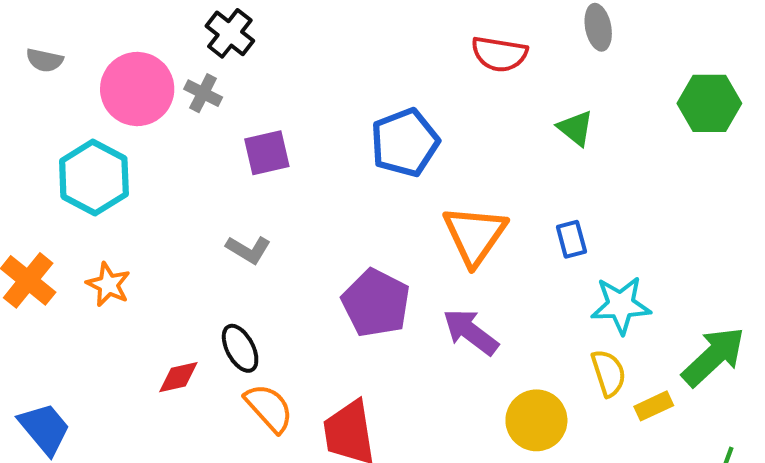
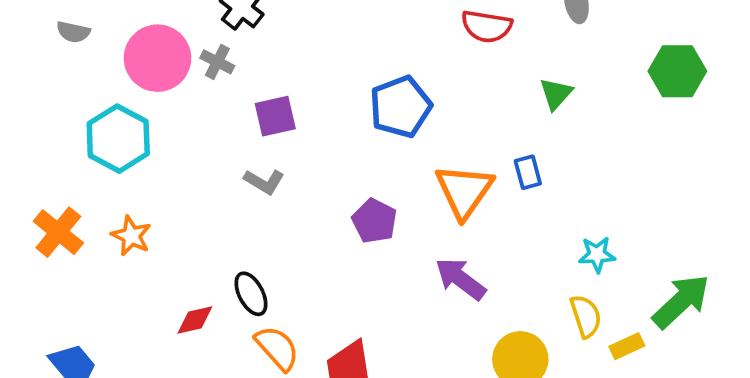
green triangle: (576, 128) -> (556, 94), turned 33
blue rectangle: (571, 239) -> (528, 172), moved
gray L-shape: (248, 250) -> (264, 182), moved
purple pentagon: (376, 303) -> (374, 221), moved, size x0.7
cyan star: (621, 305) -> (597, 255), size x0.7

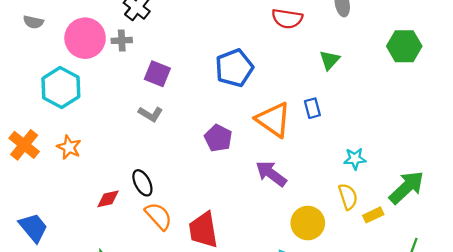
gray cross: (217, 62) -> (122, 40), turned -30
purple square: (275, 116) -> (157, 74), turned 35
orange triangle: (464, 191) -> (273, 120), turned -30

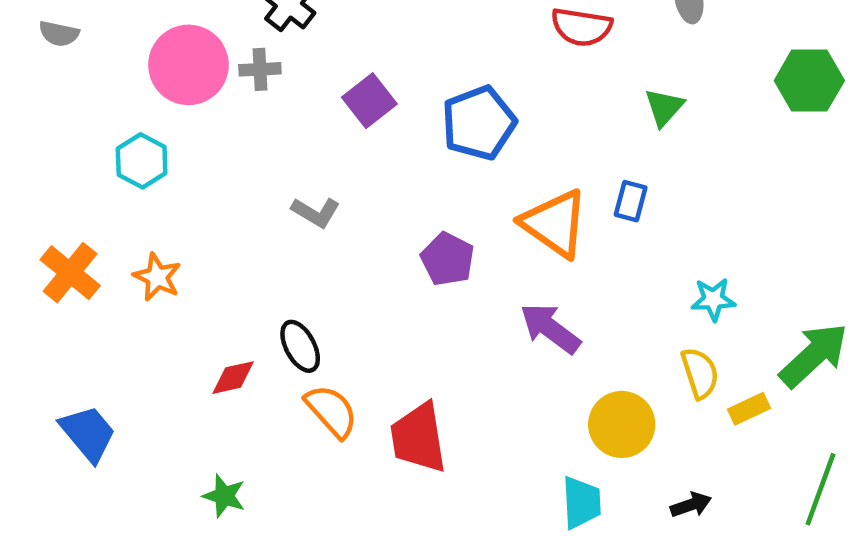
gray semicircle: (33, 22) -> (59, 34), moved
purple square: (157, 74) -> (369, 101), moved, turned 30
cyan hexagon: (61, 88) -> (142, 161), size x0.7
blue rectangle: (312, 108) -> (631, 201), turned 30

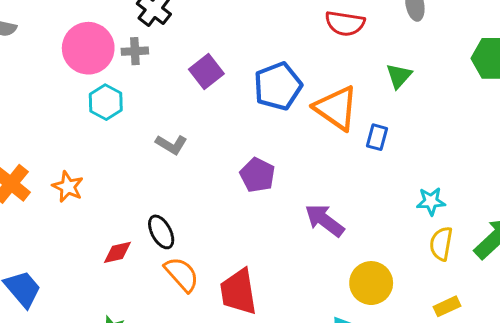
cyan hexagon: (142, 161) -> (106, 102), moved
orange triangle: (555, 223) -> (336, 108), moved
yellow semicircle: (700, 373) -> (441, 244), moved, turned -152
yellow rectangle: (749, 409) -> (447, 306), moved

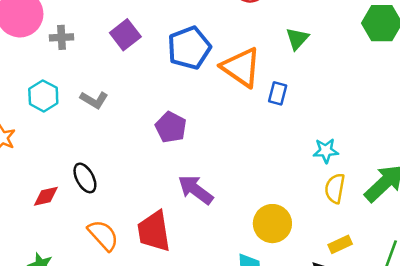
gray cross: (135, 51) -> (62, 37), moved
cyan hexagon: (106, 102) -> (43, 96), moved
purple arrow: (324, 220) -> (196, 190), moved
orange semicircle: (182, 274) -> (103, 235), moved

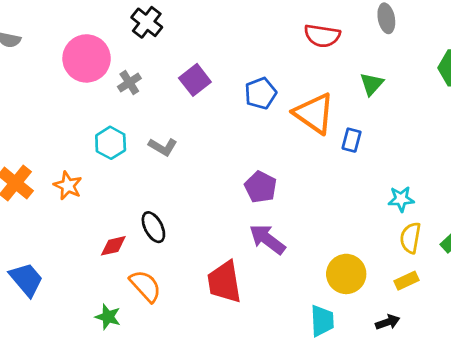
gray cross: (62, 37) -> (129, 83), turned -30
blue pentagon: (189, 48) -> (261, 93), size x0.7
purple pentagon: (171, 127) -> (261, 187), moved
orange semicircle: (103, 235) -> (145, 286), moved
yellow rectangle: (340, 244) -> (406, 281), moved

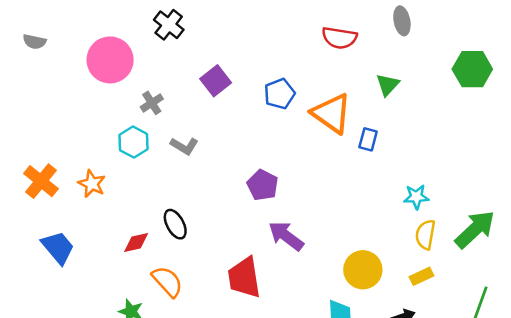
gray cross: (129, 83) -> (152, 103), moved
purple pentagon: (261, 187) -> (263, 185), moved
blue trapezoid: (26, 279) -> (58, 248), moved

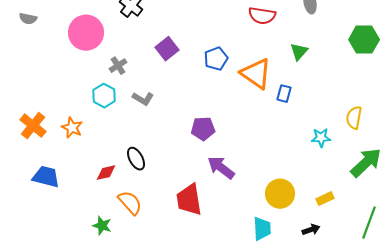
purple pentagon: (263, 185) -> (203, 129), turned -30
yellow semicircle: (425, 235) -> (354, 118), moved
blue trapezoid: (58, 248) -> (46, 177), turned -36

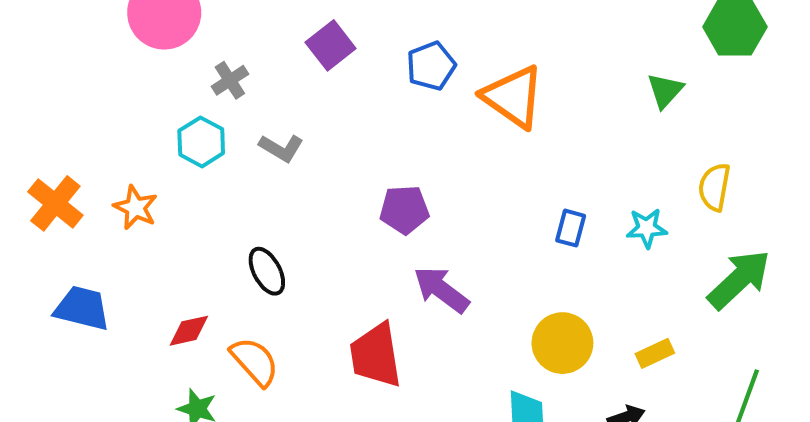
green triangle: (299, 52) -> (665, 91), moved
blue rectangle: (284, 94) -> (571, 228), moved
red diamond: (106, 173) -> (189, 331), moved

